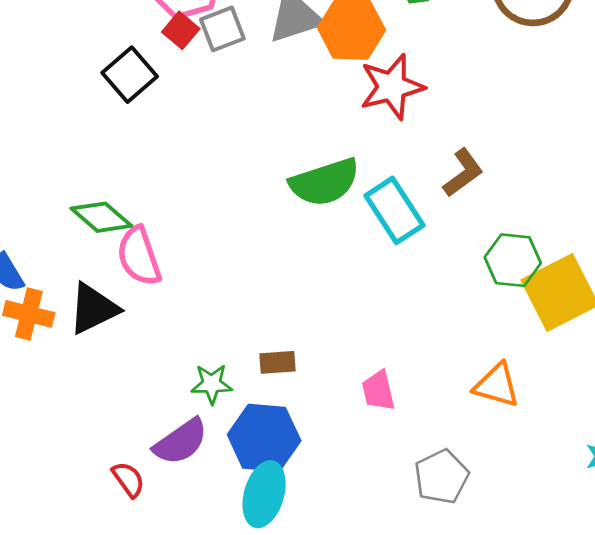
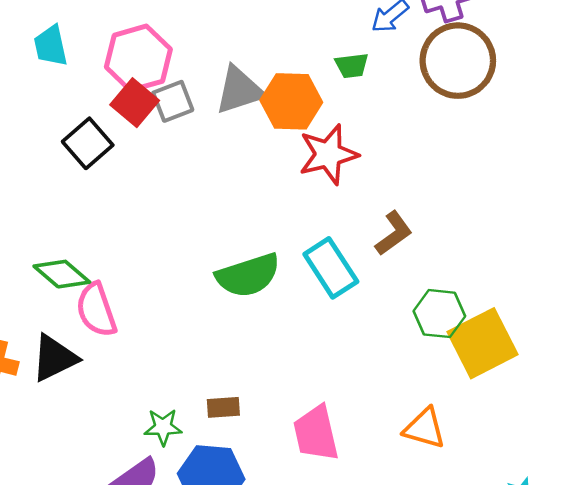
red square: (181, 30) -> (135, 103), size x1.4
green semicircle: (325, 182) -> (248, 275), moved
pink trapezoid: (378, 391) -> (316, 433), size x1.5

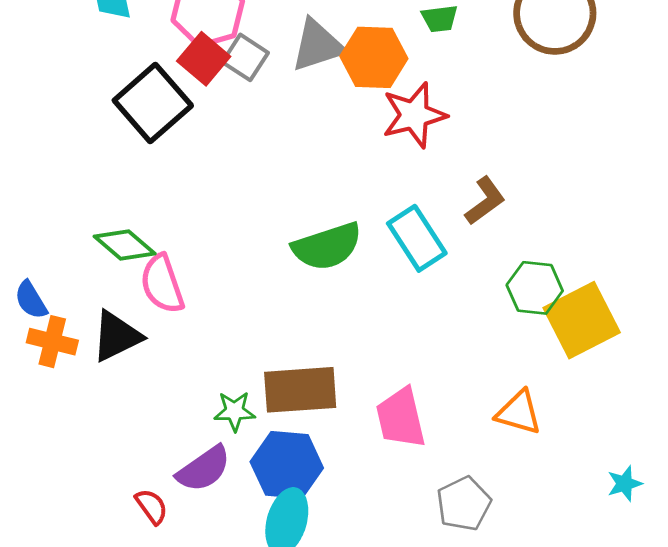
gray square: (173, 101) -> (245, 57), turned -36
black square: (88, 143) -> (153, 103), size x1.4
brown rectangle: (223, 407) -> (300, 390), size x2.0

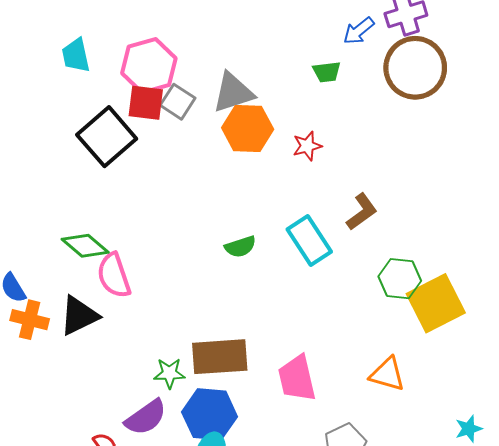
orange hexagon: (374, 57) -> (248, 128), moved
red square: (204, 59) -> (146, 103), turned -33
red star: (414, 115) -> (307, 146), size x0.6
green semicircle: (327, 246) -> (240, 247), size x0.6

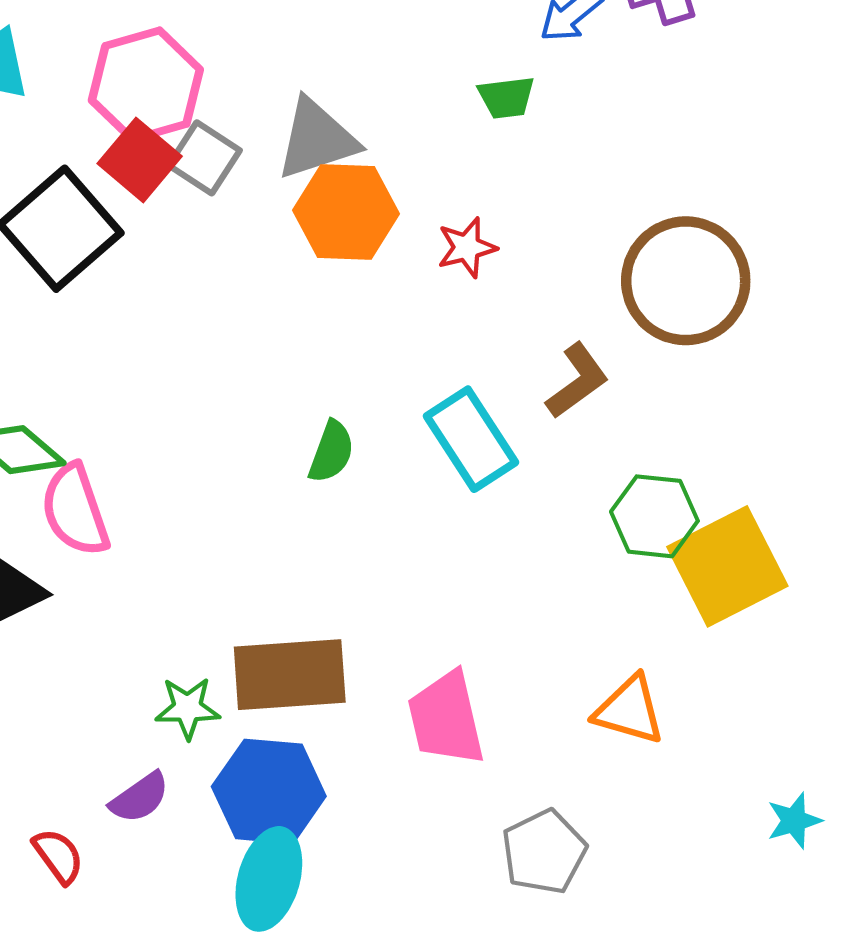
brown circle: (415, 68) -> (686, 281), moved
red square: (146, 103) -> (140, 160), turned 33
green semicircle: (240, 247) -> (331, 452), turned -52
purple semicircle: (146, 417) -> (140, 798), size x0.7

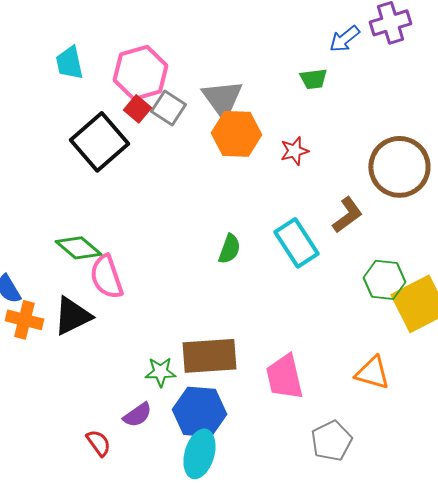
gray triangle: (317, 139) -> (222, 99), turned -48
red square: (140, 160) -> (137, 109), size x0.7

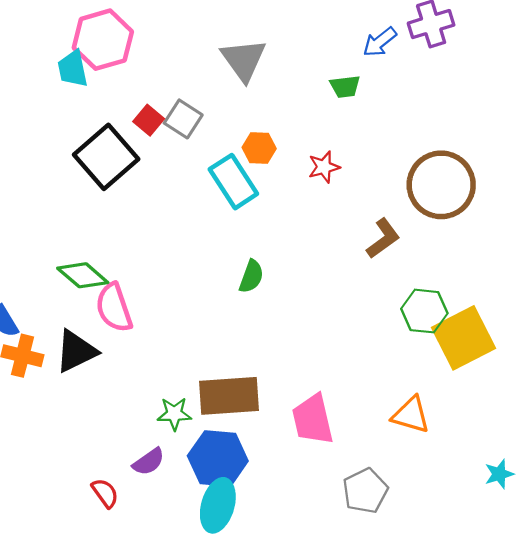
pink hexagon: (140, 73) -> (103, 40), moved
gray triangle: (222, 99) -> (244, 60), moved
orange hexagon: (236, 134) -> (259, 148), size x0.6
cyan rectangle: (296, 243) -> (233, 182), moved

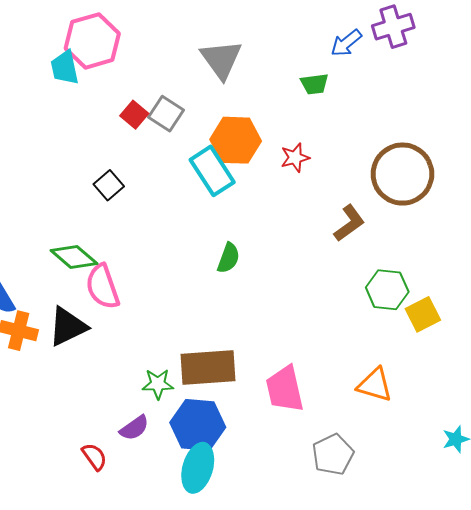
orange hexagon: (259, 148) -> (236, 140), size x1.6
black square: (106, 157) -> (109, 185), moved, size x0.5
yellow square: (463, 338) -> (423, 314), size x0.6

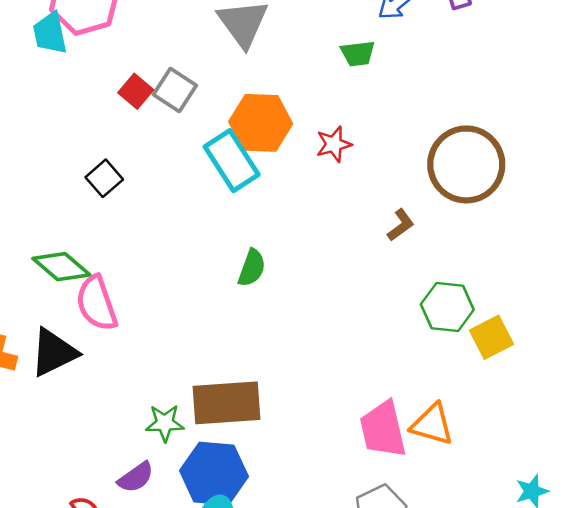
brown L-shape: (349, 223) -> (401, 225), size x0.7
pink trapezoid: (285, 389) -> (383, 429), moved

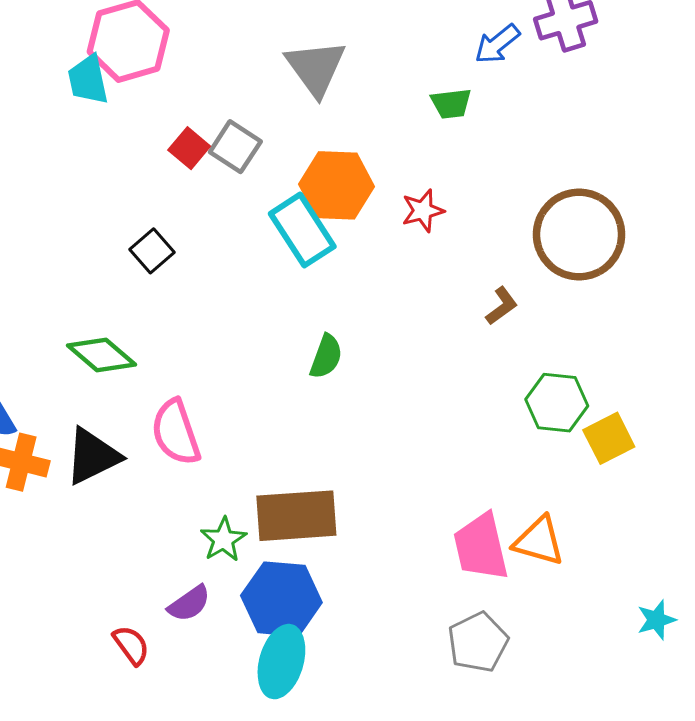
pink semicircle: (97, 303) -> (176, 432), moved
green star: (165, 423) -> (223, 540), turned -30

